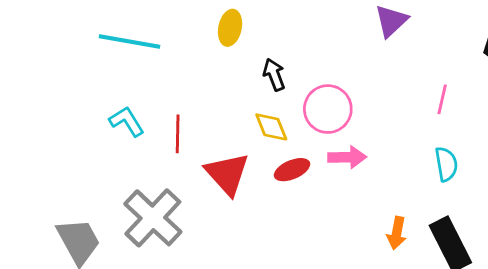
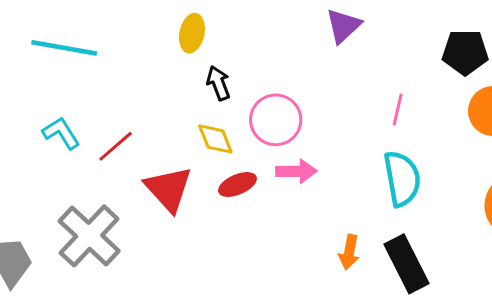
yellow ellipse: (230, 28) -> (192, 33), moved
red line: (178, 134) -> (116, 146), turned 48
cyan semicircle: (446, 164) -> (402, 179), size x1.5

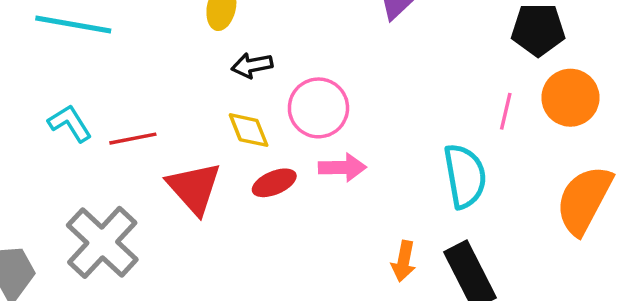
black arrow: (218, 83) -> (252, 65), turned -80
pink line: (398, 110) -> (506, 111), moved
red line: (116, 146) -> (133, 139), turned 30

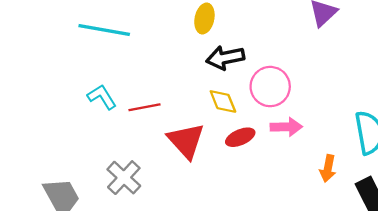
black arrow: (252, 65) -> (225, 58), size x1.4
gray cross: (102, 242) -> (124, 178), size x0.7
orange arrow: (404, 261) -> (328, 168), moved

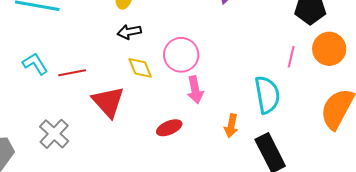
black arrow: (225, 58) -> (129, 32), moved, size x0.7
pink arrow: (286, 127) -> (195, 90), turned 80
red ellipse: (240, 137) -> (169, 128), moved

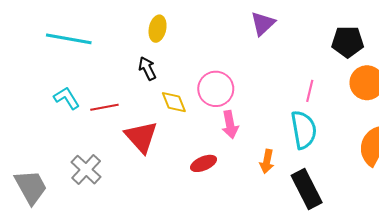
black arrow: (129, 32) -> (147, 68), moved, turned 75
pink line: (291, 57) -> (310, 91), moved

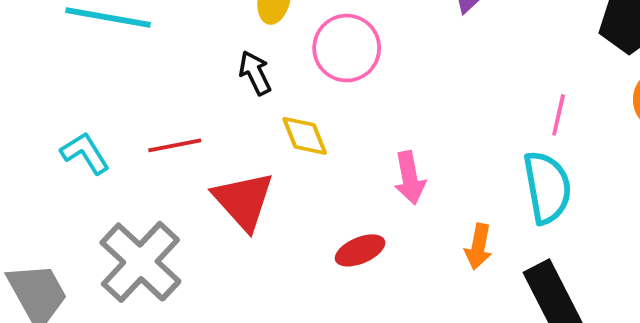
pink circle: (216, 89) -> (347, 48), moved
cyan L-shape: (67, 98) -> (85, 153), moved
gray cross: (86, 170) -> (140, 262), size x1.4

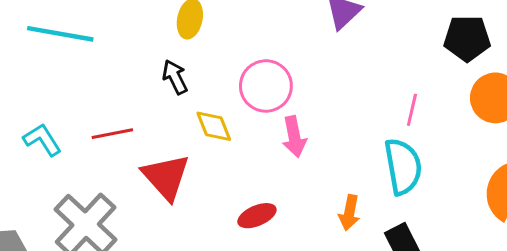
pink circle: (347, 48) -> (266, 86), moved
pink arrow: (410, 178) -> (294, 137), moved

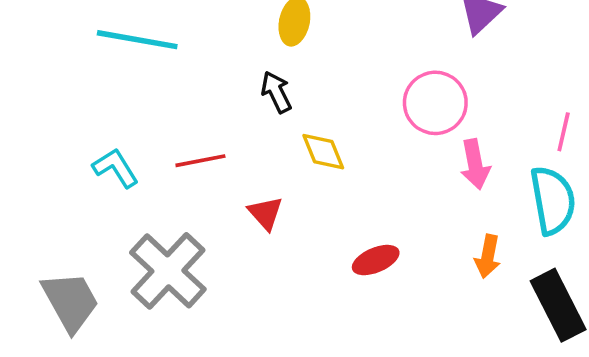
pink circle: (266, 86) -> (435, 103), moved
pink arrow: (294, 137) -> (475, 164), moved
red triangle: (166, 177) -> (265, 213), size x0.6

